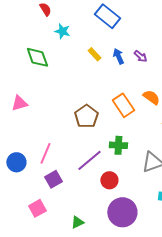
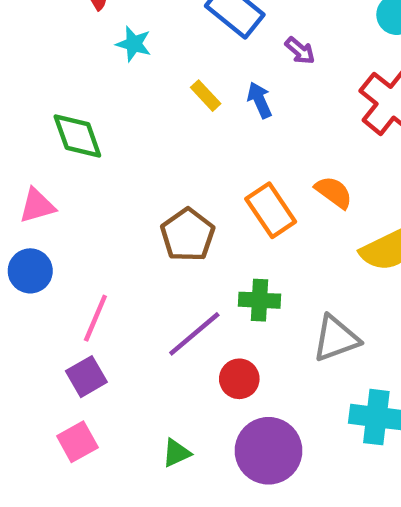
purple arrow: (140, 56) -> (300, 51), moved
green diamond: (37, 57) -> (77, 136), moved
blue circle: (16, 162) -> (30, 271), moved
purple square: (53, 179) -> (86, 377), moved
green triangle: (77, 222) -> (176, 453), moved

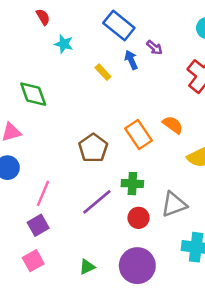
blue arrow: (260, 100) -> (131, 60), moved
red circle: (239, 379) -> (139, 218), moved

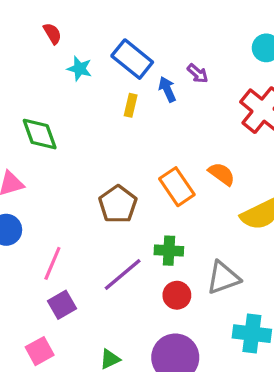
blue rectangle: (119, 26) -> (132, 59), moved
yellow rectangle: (103, 72) -> (131, 105), turned 56
purple square: (38, 225) -> (62, 305), moved

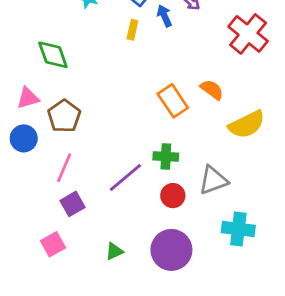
brown pentagon: (118, 204) -> (64, 116), moved

